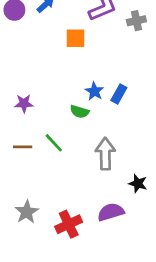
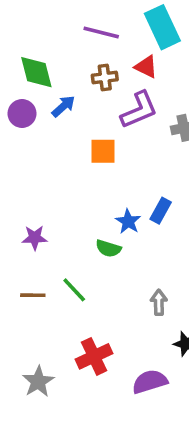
blue rectangle: (119, 94) -> (161, 211), moved
gray arrow: (105, 154) -> (159, 302), moved, size x0.6
red cross: (69, 224) -> (94, 356), moved

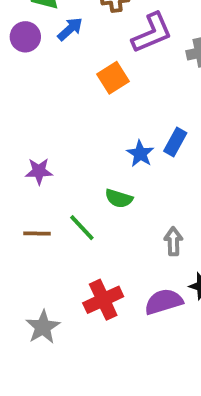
orange square: (103, 151) -> (113, 78), turned -32
green semicircle: (108, 248) -> (119, 198), moved
purple semicircle: (150, 382) -> (164, 302), moved

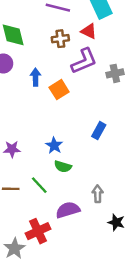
blue arrow: (70, 29) -> (36, 77), moved, turned -49
blue star: (140, 154) -> (54, 145), moved
red cross: (103, 300) -> (38, 231), moved
purple semicircle: (164, 302) -> (68, 210), moved

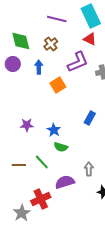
red triangle: (89, 31) -> (90, 39), moved
brown cross: (60, 39) -> (51, 44), moved, turned -32
blue arrow: (36, 77) -> (39, 67), moved
purple star: (12, 149) -> (27, 125), moved

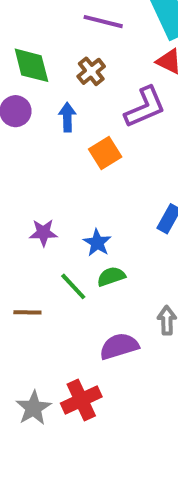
green semicircle: (61, 147) -> (111, 276), turned 144
green line: (42, 162) -> (73, 286), moved
red cross: (41, 199) -> (81, 400), moved

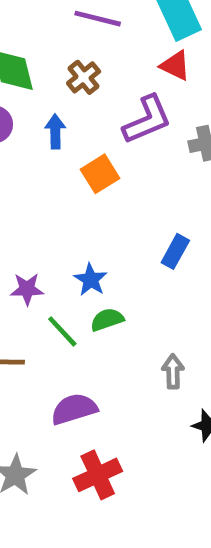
purple star: (43, 233) -> (27, 289), moved
purple semicircle: (119, 346) -> (74, 409), moved
red cross: (81, 400) -> (98, 475), moved

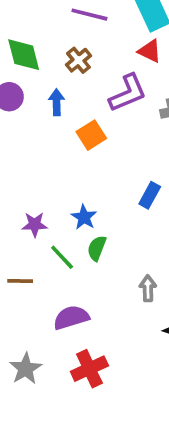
green semicircle: (107, 320) -> (97, 248), turned -50

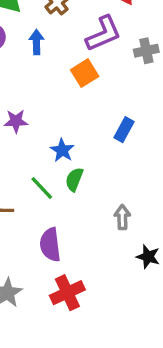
orange square: (91, 135) -> (85, 73), moved
purple star: (35, 224) -> (16, 121), moved
purple semicircle: (71, 318) -> (50, 245), turned -80

